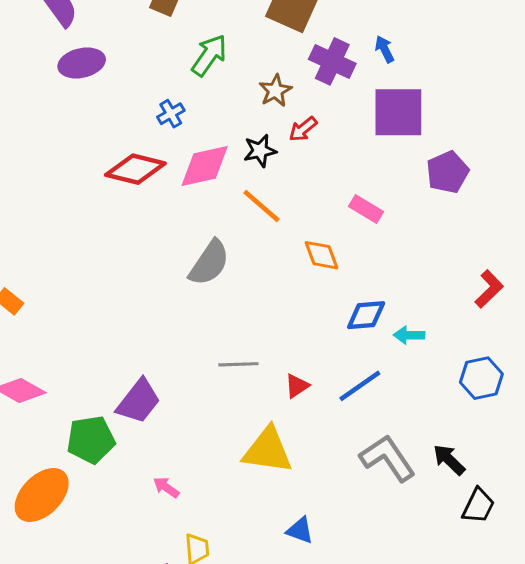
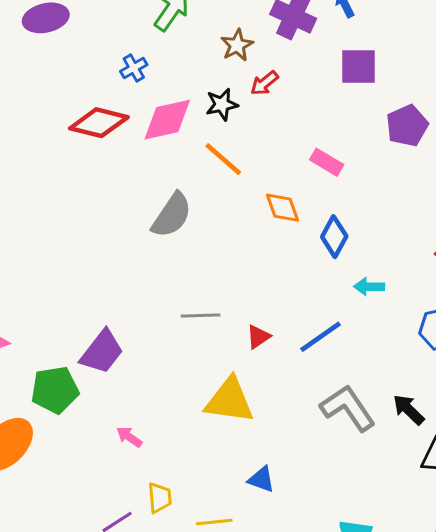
purple square: (398, 112) -> (358, 66), size x0.7
blue diamond: (366, 315) -> (334, 237), moved, turned -57

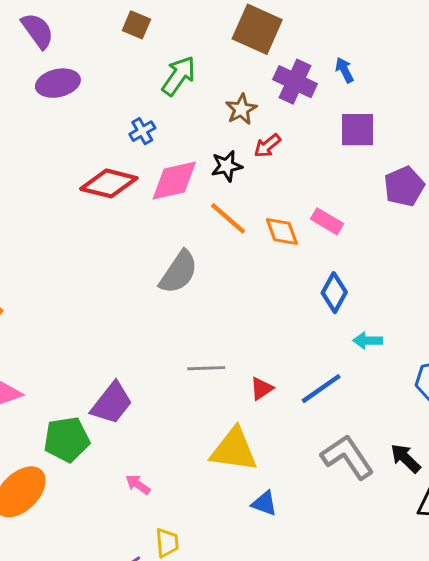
orange diamond: (283, 208) -> (282, 231), moved
blue triangle: (261, 479) -> (264, 503), moved

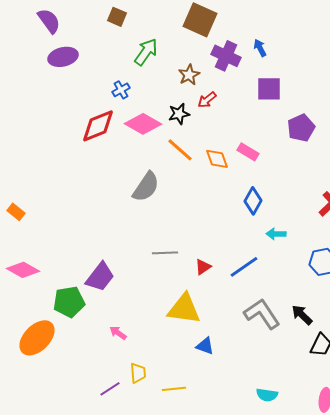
pink diamond: (174, 181) -> (143, 124), turned 42
red diamond: (109, 183) -> (98, 126), turned -36

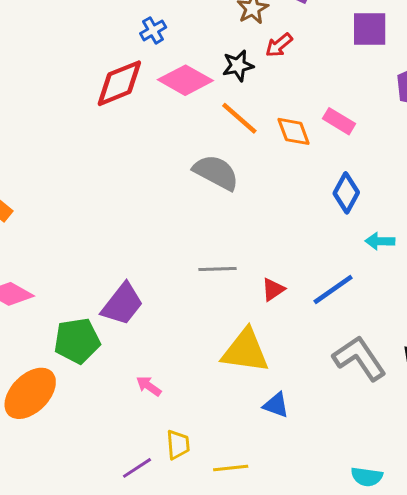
gray semicircle: (146, 187) -> (216, 172), moved, turned -96

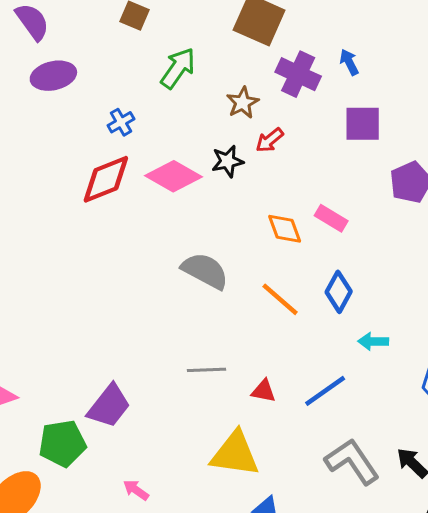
blue cross: (153, 30) -> (121, 122), moved
orange line: (239, 118) -> (280, 299), moved
red triangle: (273, 289) -> (264, 391), turned 45

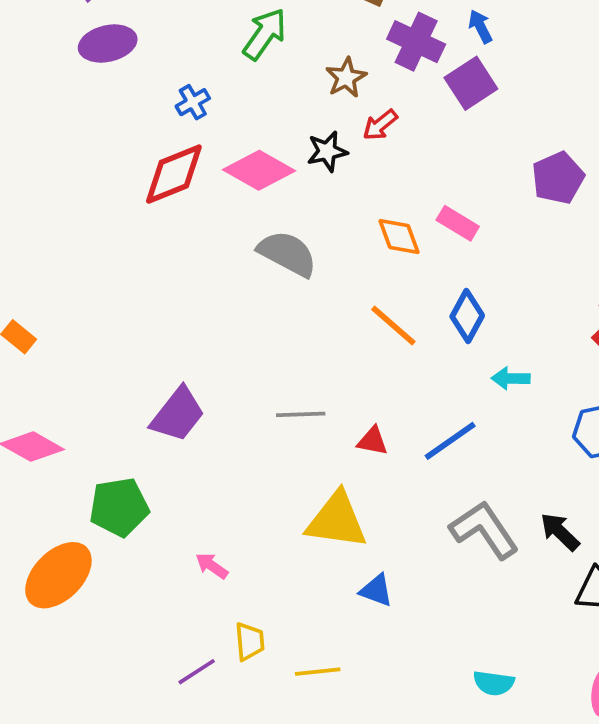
purple square: (363, 124) -> (471, 83), moved, turned -33
gray semicircle: (205, 271) -> (287, 254), moved
purple trapezoid: (109, 406) -> (178, 414), moved

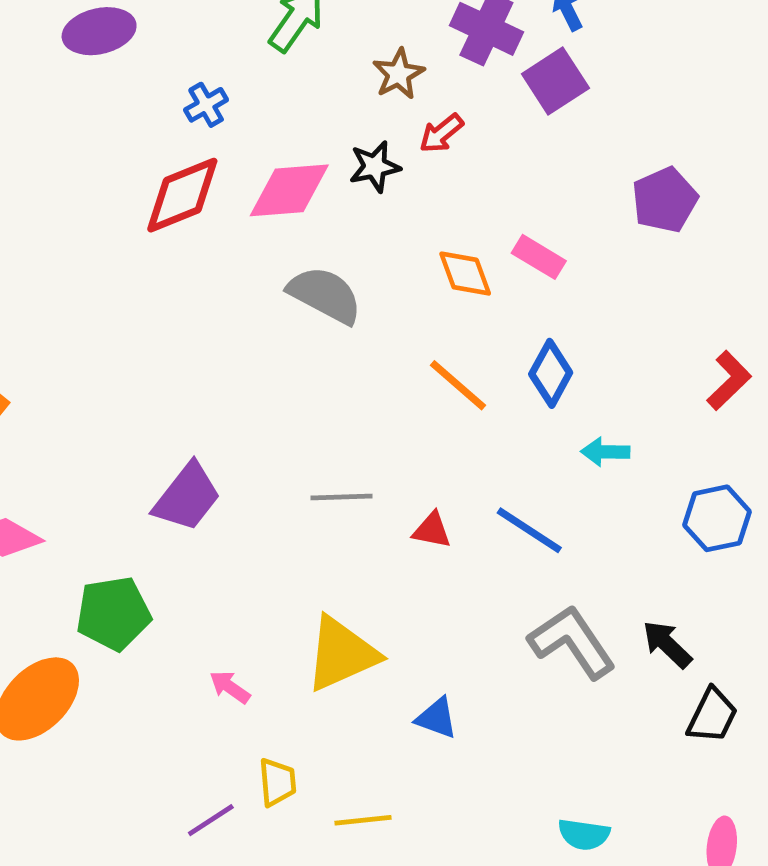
pink diamond: (259, 170) -> (289, 190), turned -34
blue line: (450, 441) -> (529, 530), turned 68
yellow triangle: (337, 520) -> (342, 654), moved, turned -32

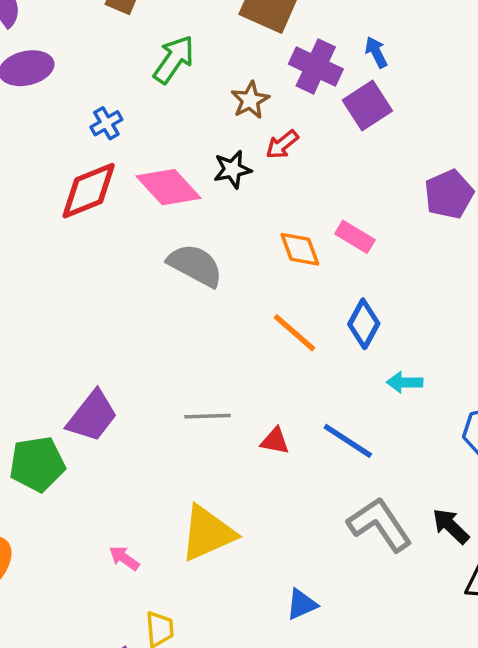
pink diamond: (289, 190) -> (169, 187), turned 52
green pentagon: (113, 613) -> (37, 464), moved
blue triangle: (437, 718) -> (302, 604), moved, turned -44

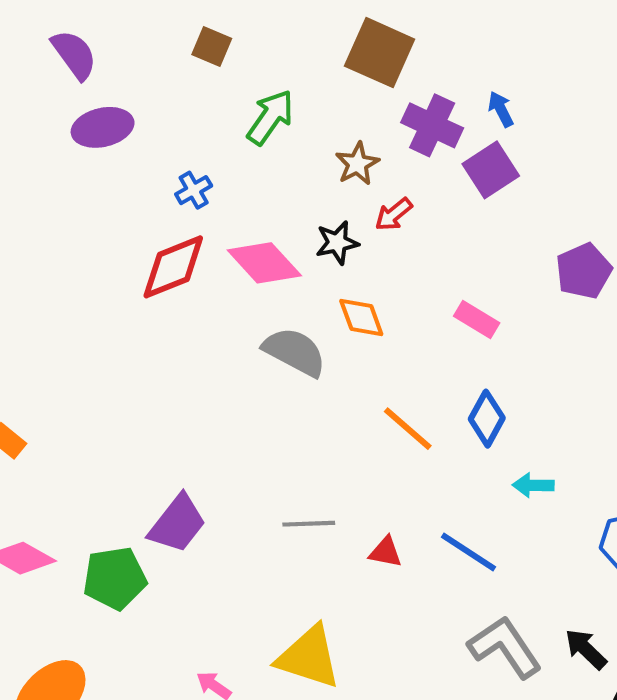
orange diamond: (300, 249) -> (361, 317), moved
yellow triangle: (208, 533) -> (309, 657), turned 42

